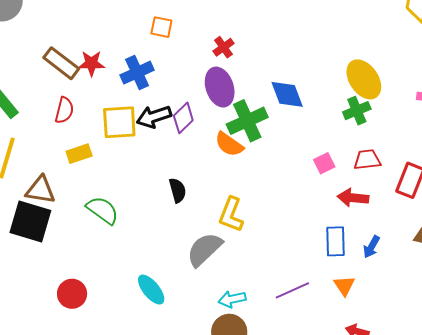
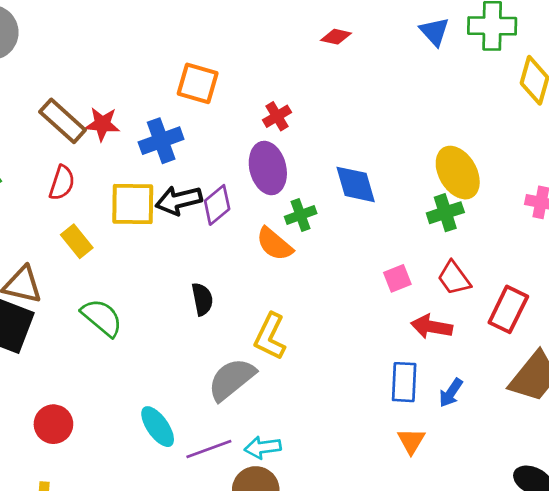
orange square: (161, 27) -> (198, 83), size x1.4
green cross: (247, 121) -> (301, 215), size x0.6
yellow rectangle: (79, 154) -> (77, 241), turned 65
red trapezoid: (367, 160) -> (454, 278), turned -124
purple line: (292, 290) -> (209, 449), moved

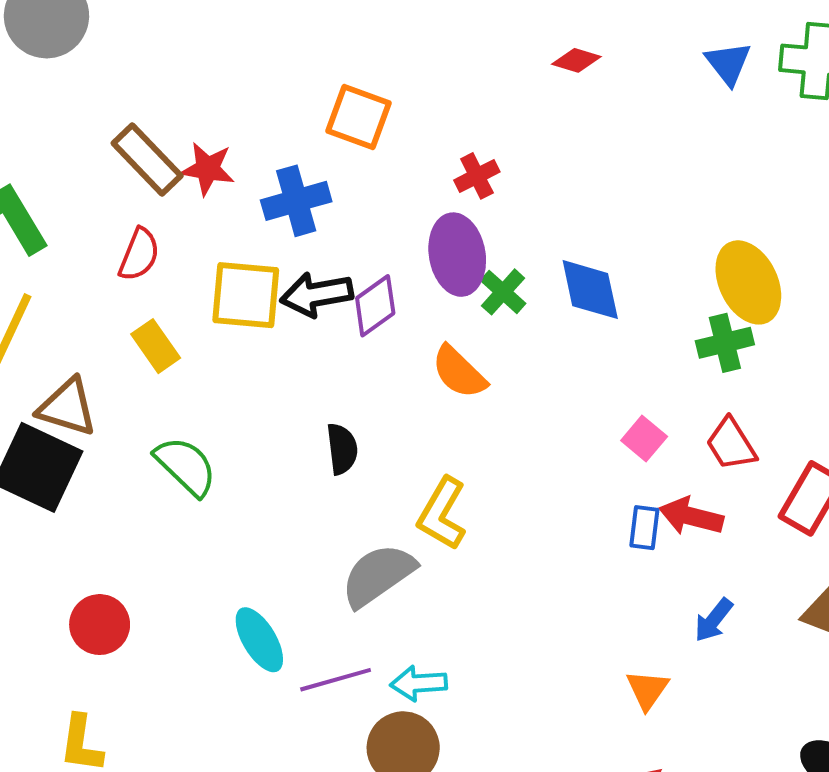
green cross: (301, 215) -> (503, 292), moved, turned -32
pink square: (397, 278) -> (644, 438), turned -32
blue rectangle: (404, 382) -> (644, 528), moved, size x0.7

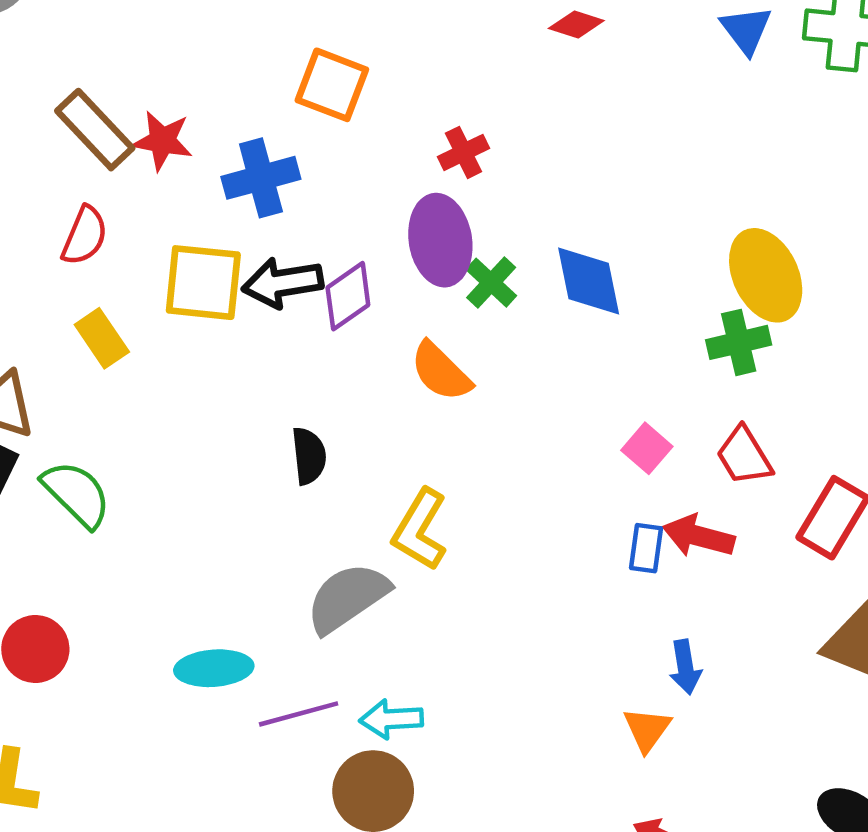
green semicircle: (186, 466) -> (76, 494), moved
blue arrow: (714, 620) -> (685, 667), moved, turned -48
cyan ellipse: (259, 640) -> (214, 668), turned -64

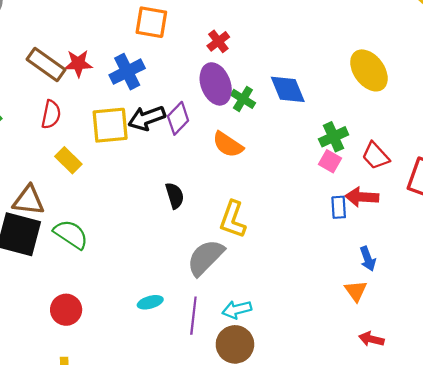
green cross: (739, 342) -> (334, 137), moved
cyan ellipse: (214, 668) -> (150, 302), size x0.7
purple line: (299, 714) -> (193, 316), turned -57

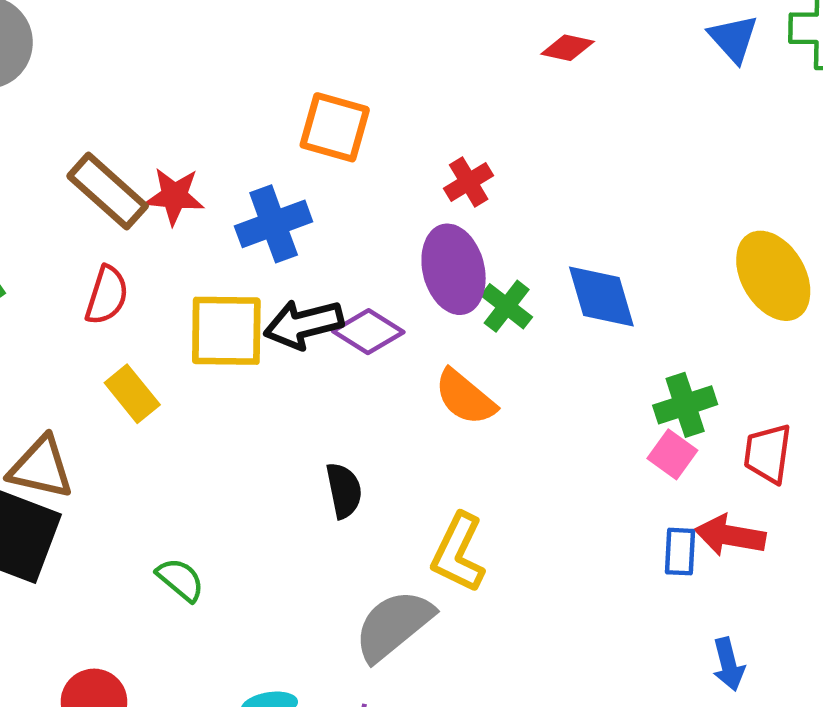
purple diamond: (178, 118) -> (368, 332), turned 72
red trapezoid: (376, 156) -> (768, 454), turned 44
green semicircle: (71, 234) -> (180, 580), moved, size x0.7

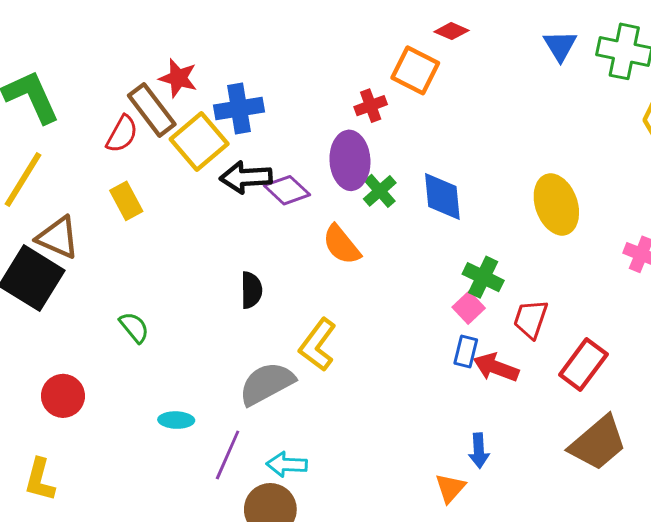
orange square: (335, 127) -> (415, 70), moved
brown rectangle: (108, 191) -> (152, 110), moved
yellow square: (226, 331) -> (199, 141), moved, turned 38
green cross: (685, 405) -> (483, 277), turned 33
blue rectangle: (680, 552) -> (466, 352), moved

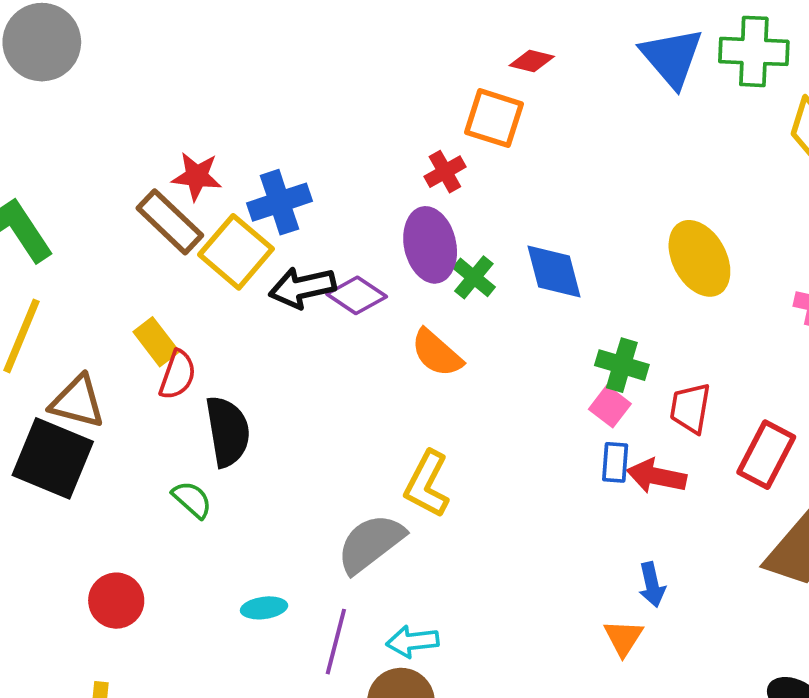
blue triangle: (560, 46) -> (672, 57), size x1.5
red semicircle: (122, 134) -> (178, 375), moved
black semicircle: (251, 290) -> (228, 431), moved, size x1.5

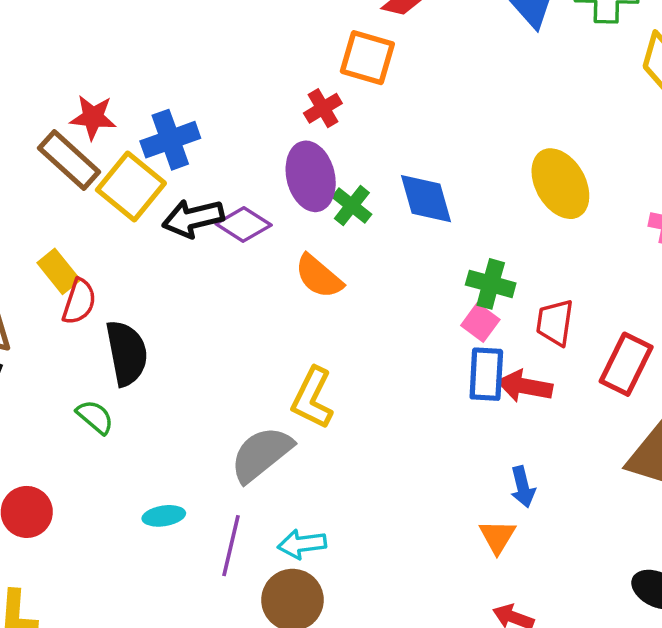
blue rectangle: (615, 462) -> (486, 374), size x1.4

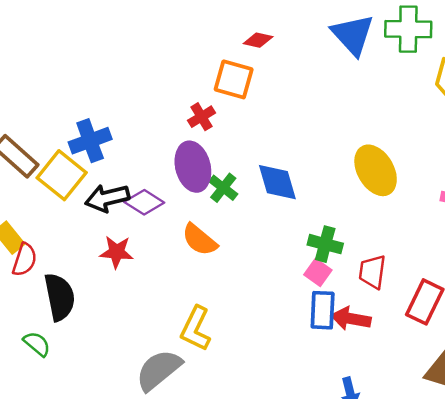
red star: (93, 117) -> (117, 252), moved

